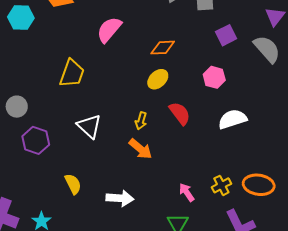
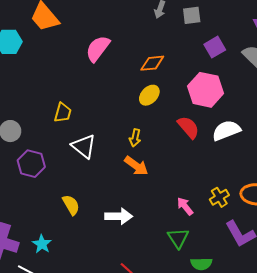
yellow trapezoid: (72, 73) -> (63, 113), moved, size x0.7
pink hexagon: (214, 77) -> (206, 90), size x1.6
red semicircle: (180, 113) -> (188, 127), moved

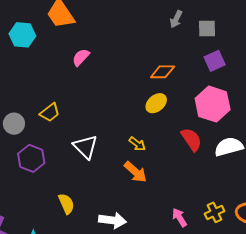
purple square: (215, 47) -> (215, 61), moved
pink semicircle: (98, 49) -> (81, 57), moved, size x0.7
yellow trapezoid: (63, 113) -> (50, 112), moved, turned 30
yellow arrow: (135, 138) -> (137, 144), turned -72

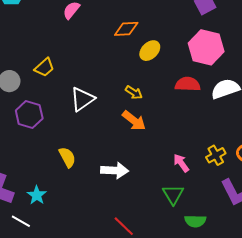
orange diamond: (163, 72) -> (126, 29), moved
red semicircle: (191, 139) -> (188, 84), turned -50
white triangle: (85, 147) -> (82, 99), turned 44

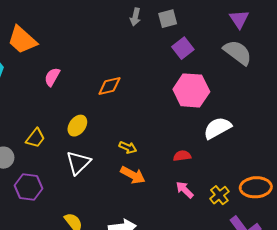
yellow ellipse: (150, 51) -> (77, 126), moved
red semicircle: (188, 84) -> (182, 156), moved, size x0.7
pink arrow: (181, 163) -> (185, 190), moved

